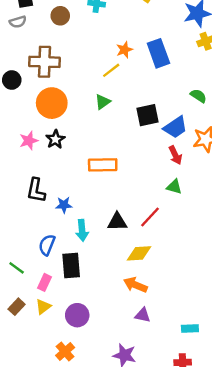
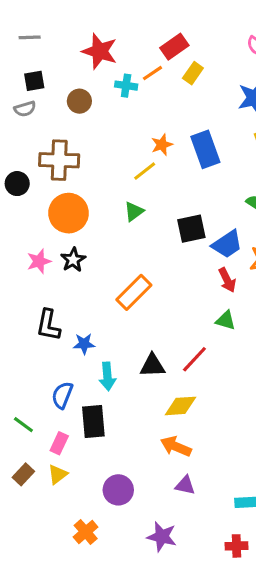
orange rectangle: (103, 165) -> (134, 292), turned -44
purple circle: (77, 315) -> (118, 490), moved

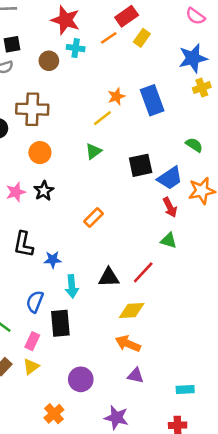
cyan cross: (126, 86) -> (76, 48), moved
orange circle: (69, 213) -> (40, 153), size x0.7
orange rectangle: (134, 292) -> (93, 218), size x0.7

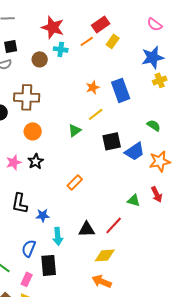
yellow line: (102, 118) -> (96, 114), moved
red arrow: (170, 207) -> (157, 194), moved

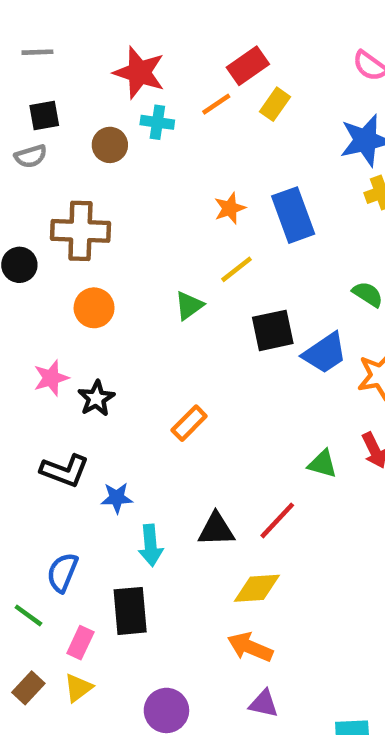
black star: (36, 161) -> (96, 398), moved
black L-shape: (20, 203) -> (65, 471), turned -80
blue semicircle: (29, 248) -> (62, 572), moved

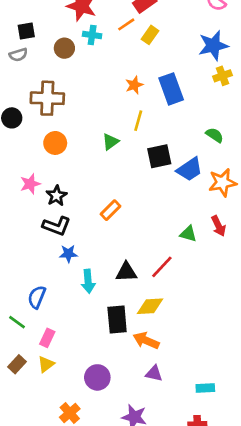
yellow rectangle: (275, 104) -> (150, 35), moved
yellow line: (237, 269) -> (138, 121), turned -36
black L-shape: (65, 471) -> (57, 226), moved
black rectangle: (130, 611) -> (117, 319), moved

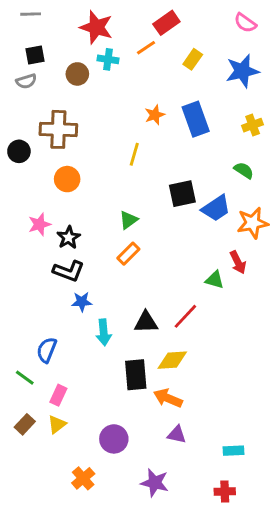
yellow rectangle: (150, 35) -> (193, 59), moved
yellow cross: (222, 76) -> (253, 125), moved
yellow line: (138, 121) -> (134, 154), moved
green triangle: (111, 142) -> (128, 220), moved
red arrow: (219, 226) -> (238, 262), moved

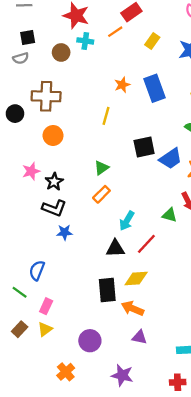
cyan arrow: (104, 332) -> (127, 221), moved, turned 36

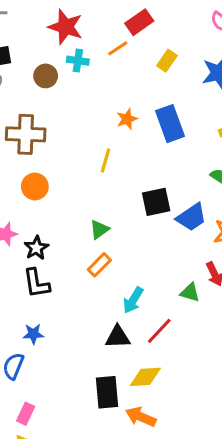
black L-shape: (54, 208) -> (36, 283), turned 60
blue star: (65, 232) -> (33, 334), moved

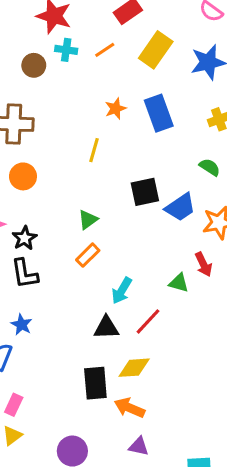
orange line: (118, 48) -> (105, 50), moved
yellow rectangle: (167, 61) -> (156, 50), size x1.6
blue star: (33, 334) -> (21, 325), turned 30

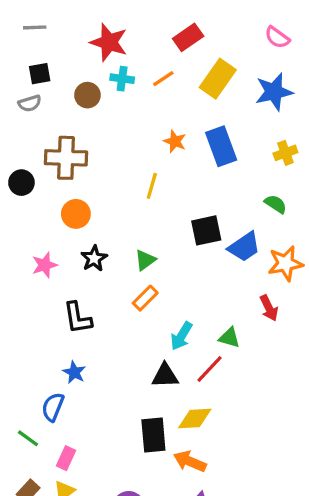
orange star: (116, 109) -> (175, 141), turned -30
black star: (25, 238) -> (94, 258), moved
green triangle: (179, 283) -> (229, 338), moved

